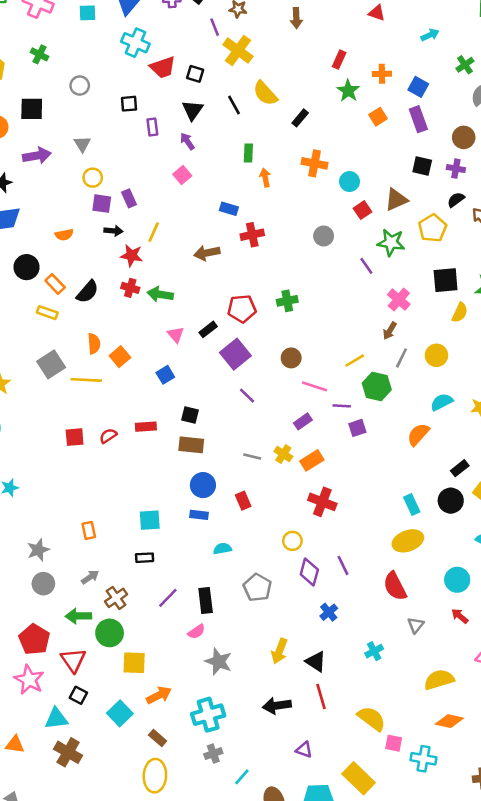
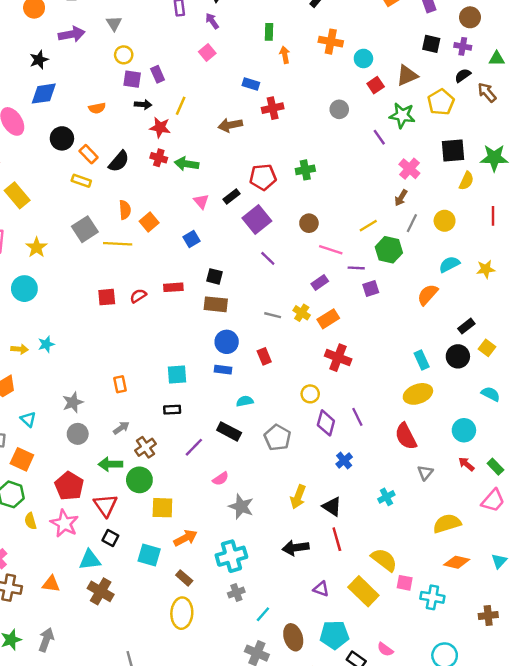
black rectangle: (206, 601) -> (229, 431), moved, turned -55
cyan square: (120, 713) -> (149, 555), turned -30
yellow rectangle: (359, 778) -> (363, 591), moved

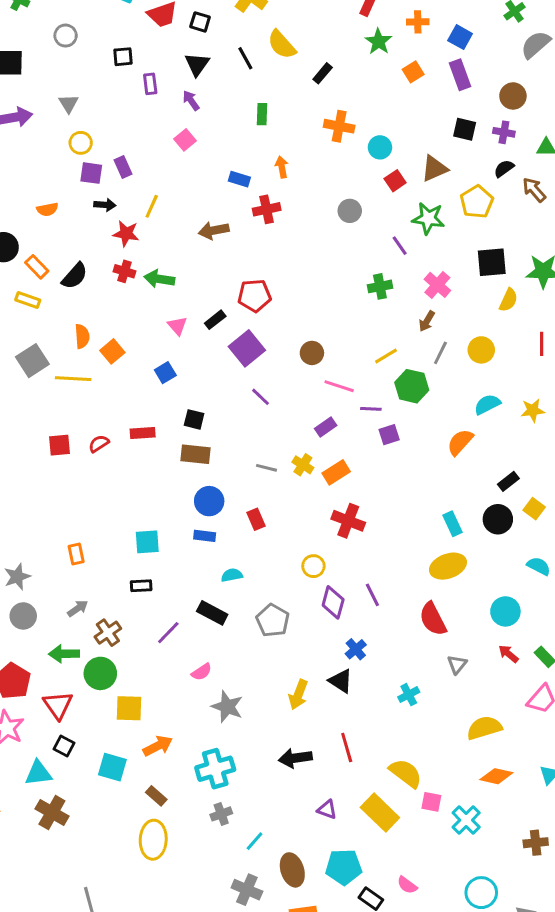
orange arrow: (285, 55) -> (282, 167), moved
green cross: (305, 170) -> (380, 286), moved
black triangle: (332, 507) -> (341, 681), moved
cyan cross: (432, 597) -> (466, 820), turned 35

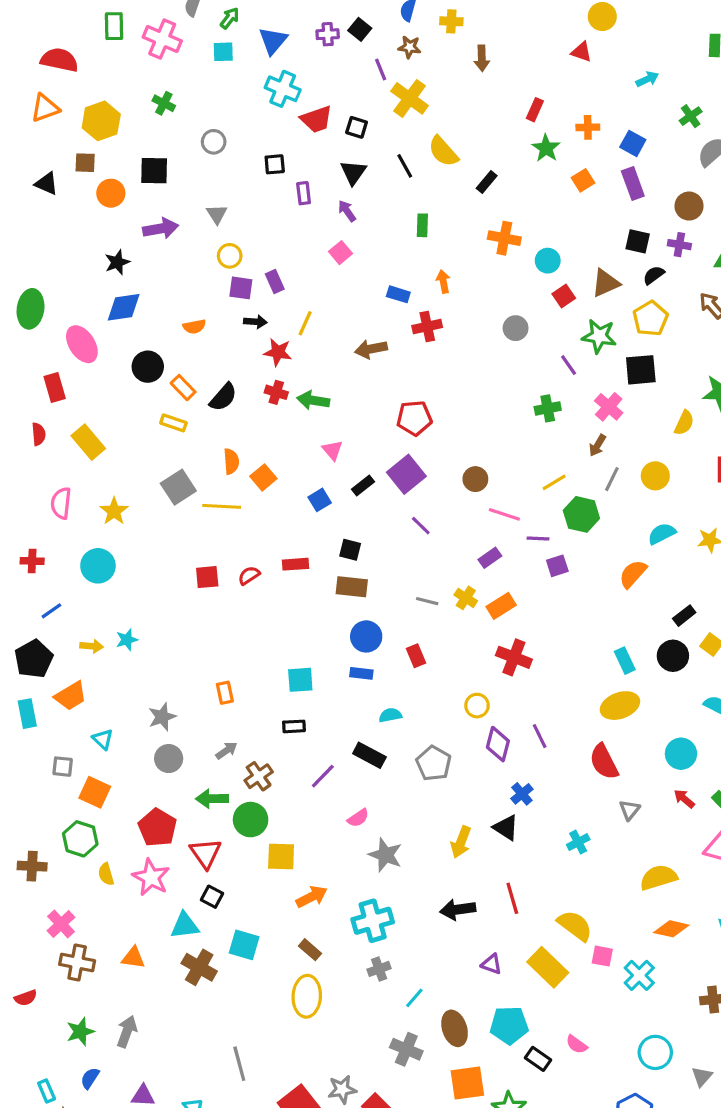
black semicircle: (504, 169) -> (654, 275), moved
black square: (492, 262) -> (641, 370), moved
black rectangle: (215, 320) -> (363, 485), moved
cyan square: (112, 767) -> (244, 945), moved

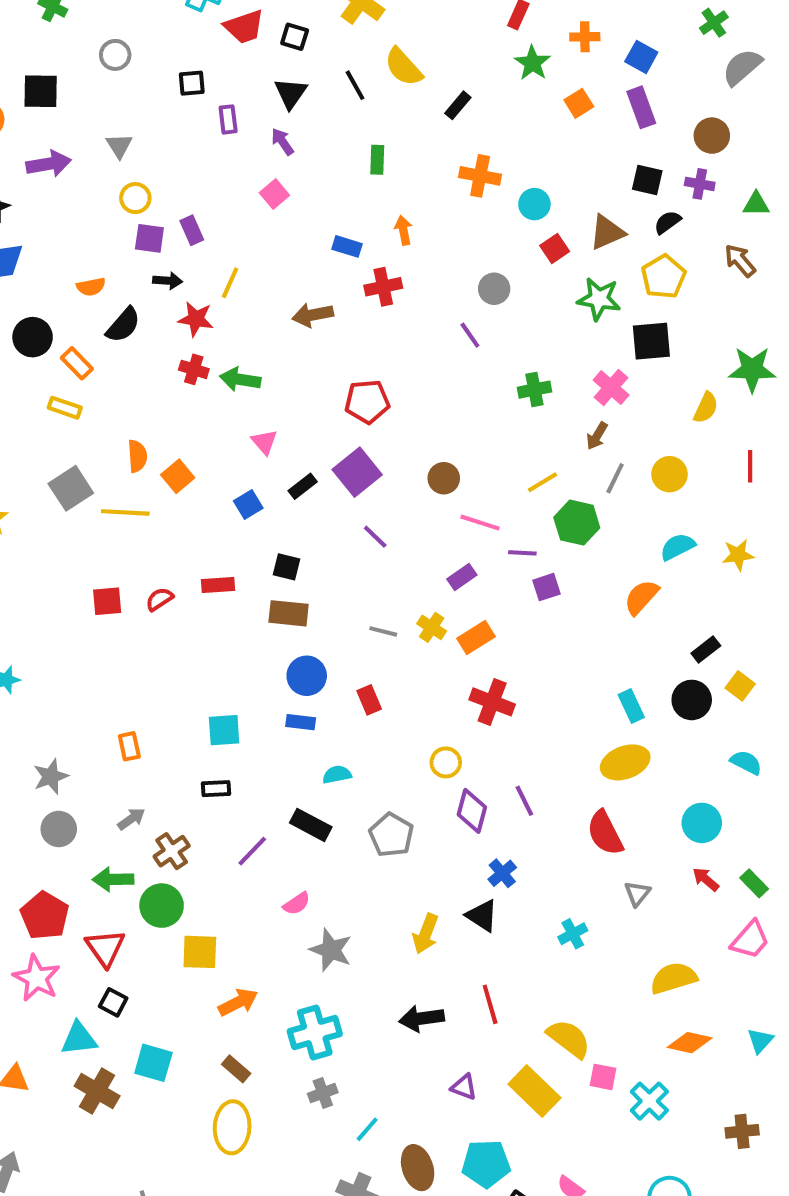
purple line: (569, 365) -> (470, 335), moved
black semicircle: (223, 397) -> (123, 325), moved

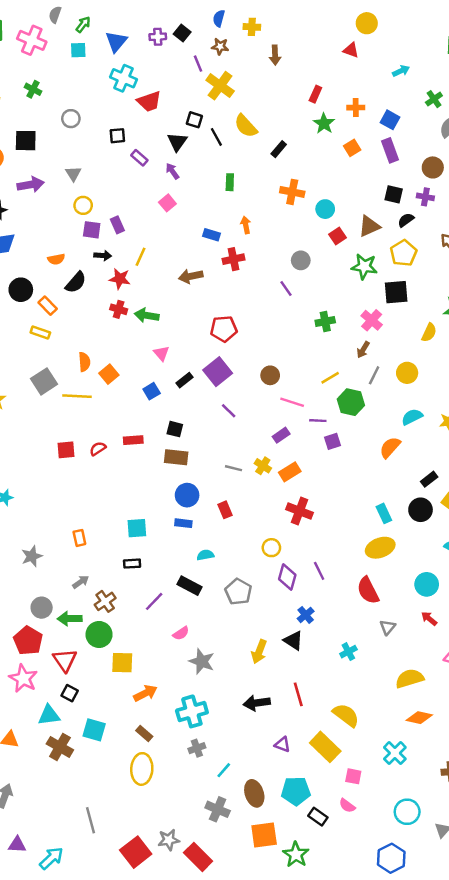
black square: (295, 37) -> (194, 120), moved
purple rectangle: (228, 119) -> (139, 158), turned -42
gray circle: (59, 829) -> (42, 608), moved
pink square: (603, 1077) -> (353, 776), moved

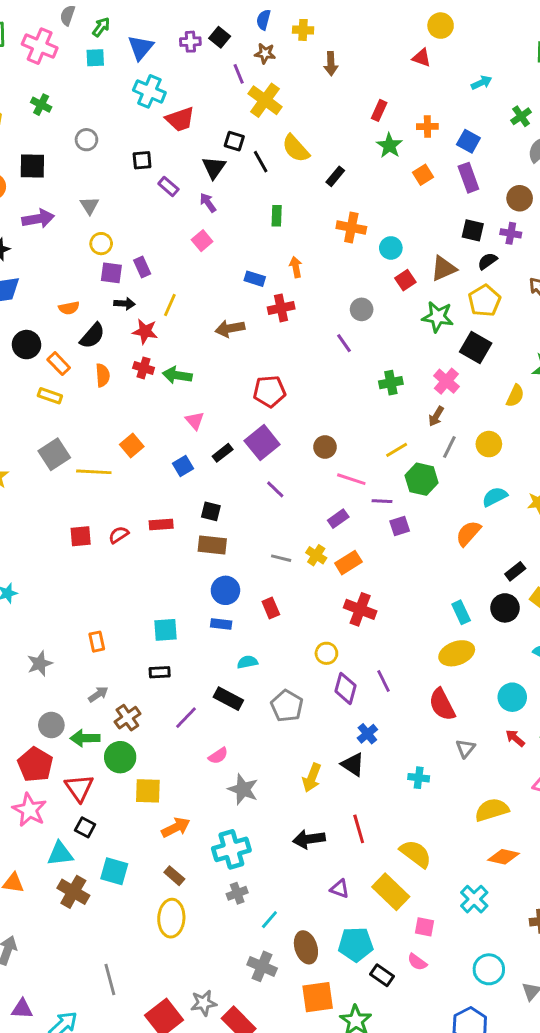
black square: (396, 292) -> (476, 347), turned 35
orange semicircle: (84, 362) -> (103, 375), moved
cyan cross: (348, 652) -> (419, 778), turned 35

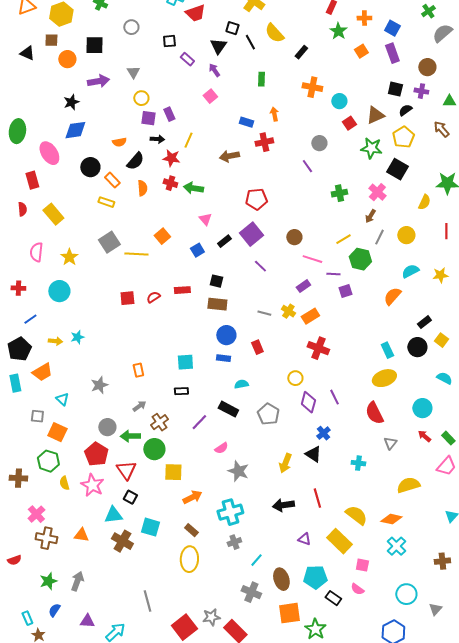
orange diamond: (503, 857) -> (391, 519), moved

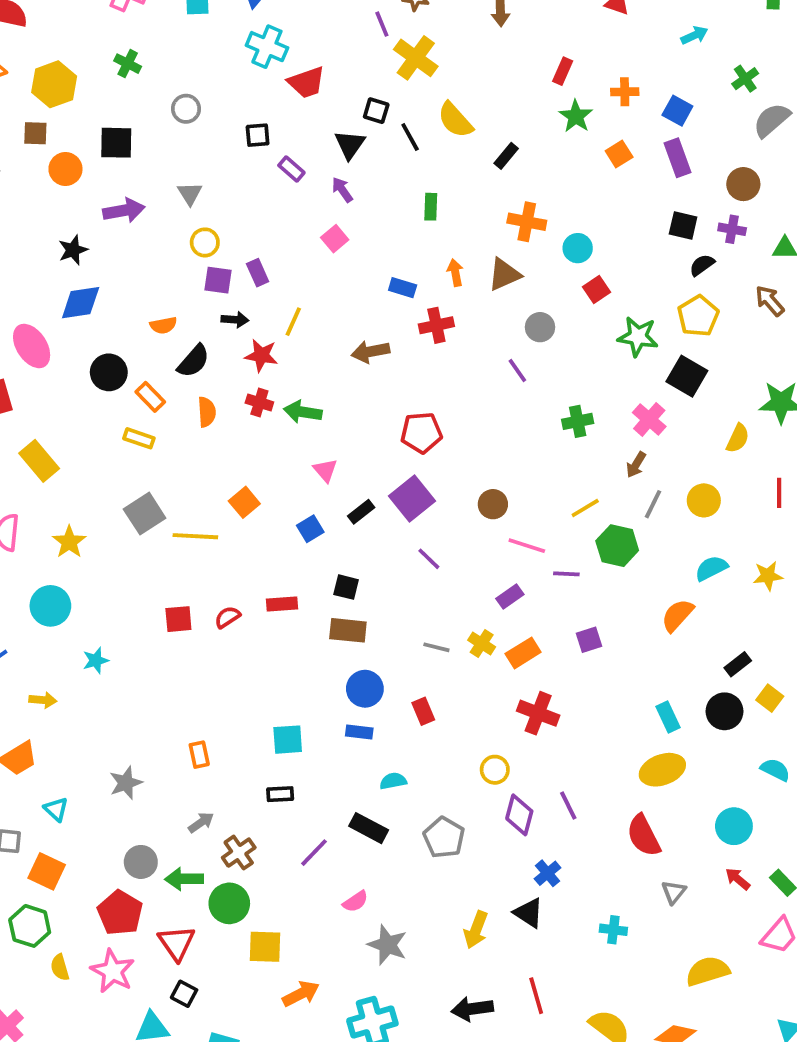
brown triangle: (375, 115) -> (504, 274), moved
purple square: (345, 291) -> (589, 640), moved
cyan star: (77, 337) -> (96, 660), moved

